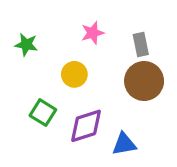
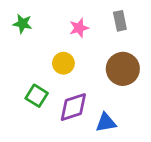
green star: (26, 45) -> (22, 24), moved
gray rectangle: (141, 45) -> (120, 21), moved

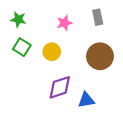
green square: (37, 96) -> (22, 47), moved

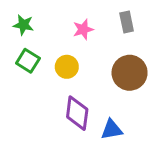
purple diamond: (60, 87) -> (77, 113), turned -65

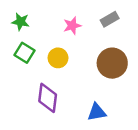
gray rectangle: (127, 22) -> (110, 19), turned 72
purple diamond: (77, 113) -> (48, 98), moved

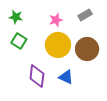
yellow circle: (58, 58) -> (58, 45), moved, size x1.6
blue triangle: (97, 112) -> (66, 77), moved, turned 35

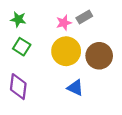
gray rectangle: (85, 15) -> (84, 17), moved
purple diamond: (37, 76) -> (18, 87), moved

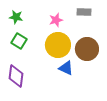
gray rectangle: (84, 17) -> (84, 12), moved, turned 32
blue triangle: (75, 88) -> (66, 68), moved

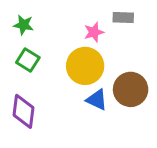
pink star: (56, 20) -> (94, 32), moved
brown circle: (87, 49) -> (131, 89), moved

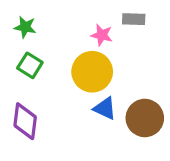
pink star: (94, 32) -> (102, 35), turned 30
brown circle: (131, 89) -> (145, 118), moved

